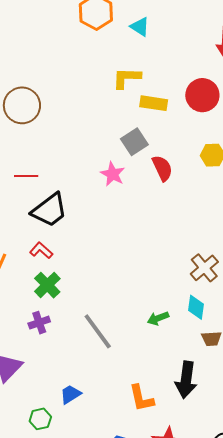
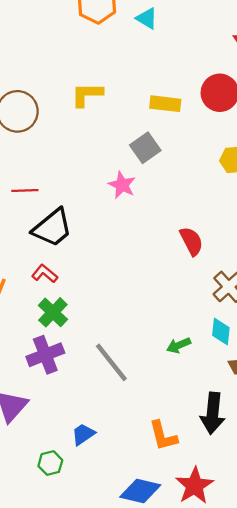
yellow L-shape: (127, 78) -> (87, 94), moved
red semicircle: (162, 168) -> (191, 241), moved
purple cross: (39, 323) -> (45, 355), size x1.5

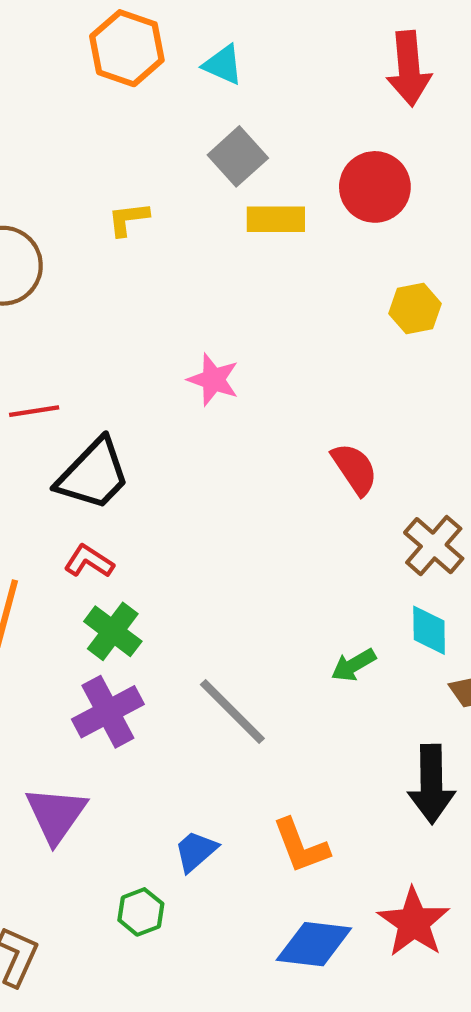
yellow L-shape: (87, 94) -> (128, 219), size x0.7
gray square: (145, 148) -> (238, 156), moved
orange L-shape: (163, 436) -> (301, 846), moved

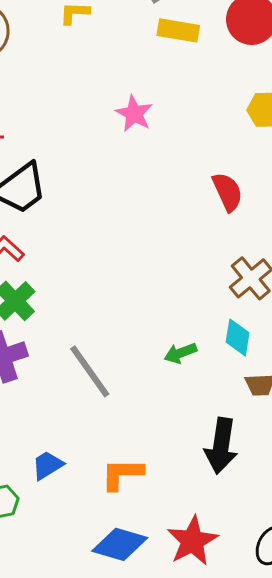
pink star: (213, 380) -> (134, 114), moved
red semicircle: (355, 469) -> (228, 192), moved
orange L-shape: (301, 846) -> (122, 474), turned 102

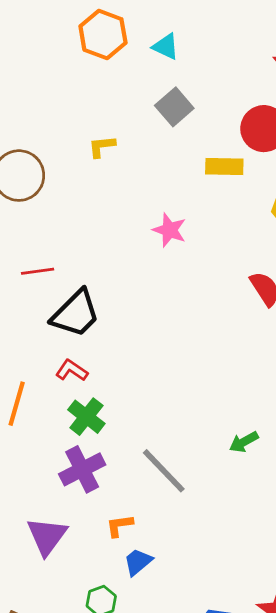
yellow rectangle: (178, 30) -> (224, 167), moved
orange L-shape: (122, 474) -> (120, 526), moved, size x0.7

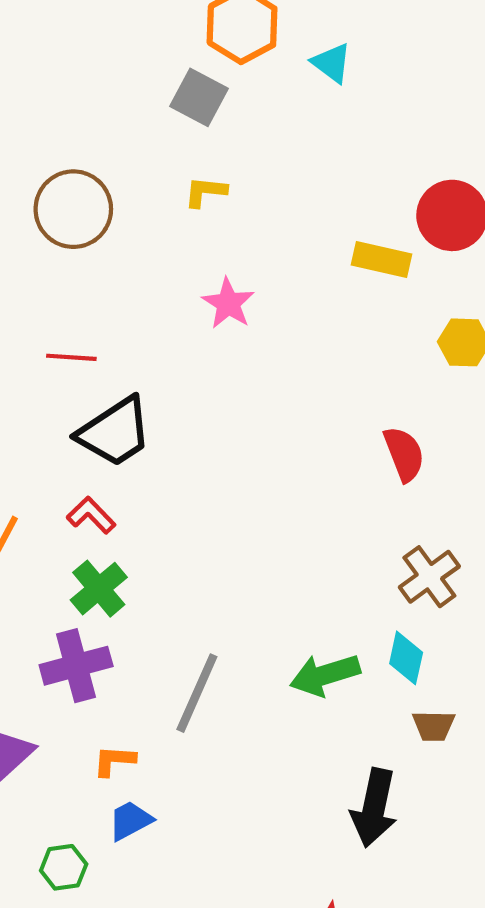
gray square: (174, 107) -> (199, 97), moved, turned -33
pink star: (170, 230) -> (228, 303), moved
green arrow: (244, 442) -> (325, 675), size x1.5
gray line: (164, 471) -> (197, 693), turned 56

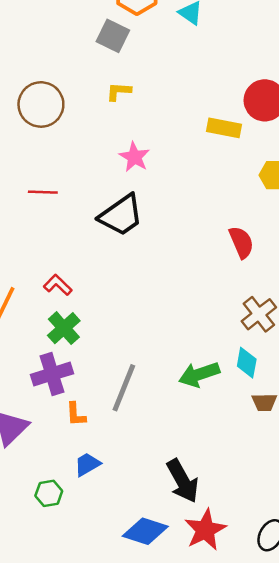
black trapezoid: (115, 432) -> (121, 215), moved
orange L-shape: (114, 761) -> (76, 414), moved, turned -95
black arrow: (374, 808) -> (183, 481), moved, turned -39

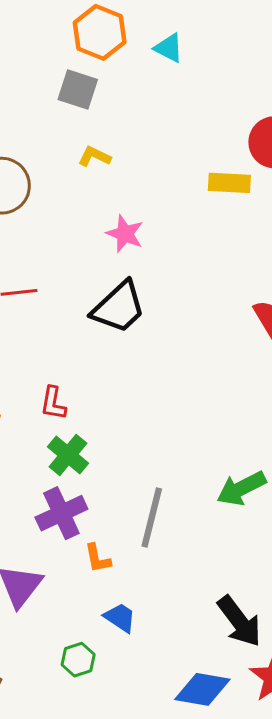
yellow L-shape: (119, 91) -> (94, 156), turned 30
red L-shape: (58, 285) -> (53, 403), turned -116
blue trapezoid: (87, 464) -> (120, 618), turned 72

